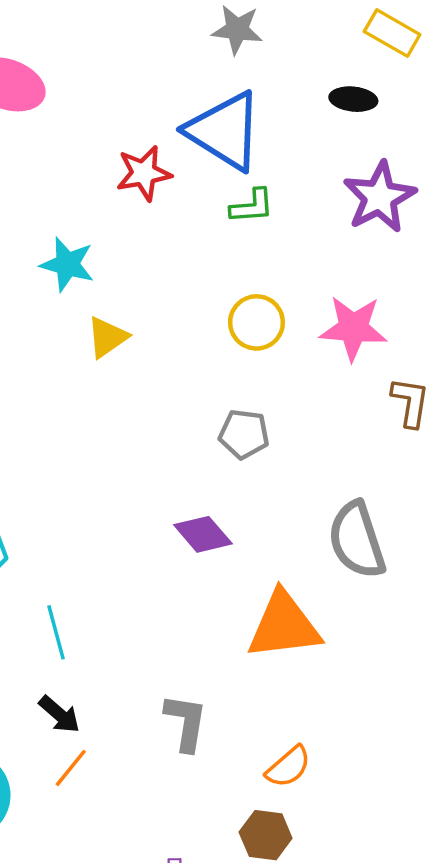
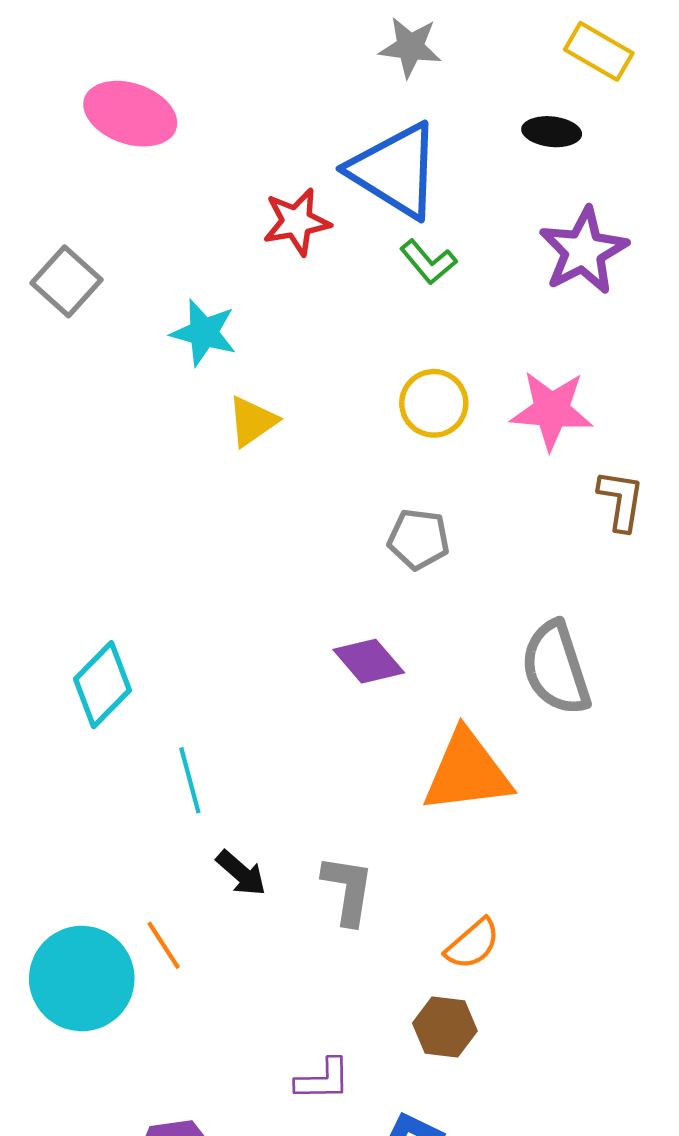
green L-shape: (252, 206) -> (428, 262), turned 54
black arrow: (59, 714) -> (241, 873), moved
orange line: (71, 768) -> (164, 945), moved, turned -72

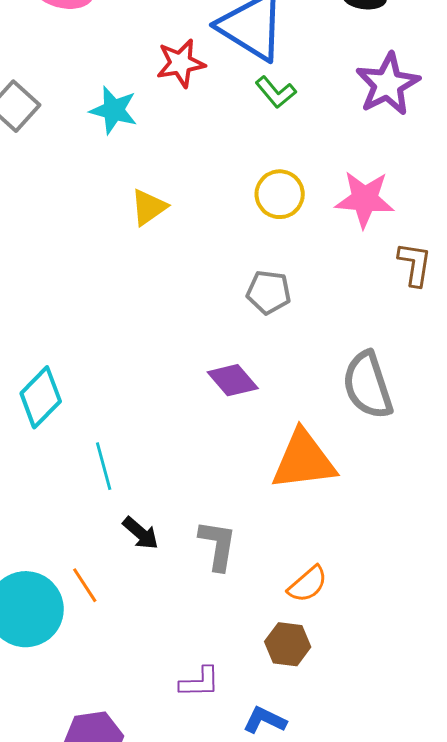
cyan star: (204, 333) -> (114, 110), moved

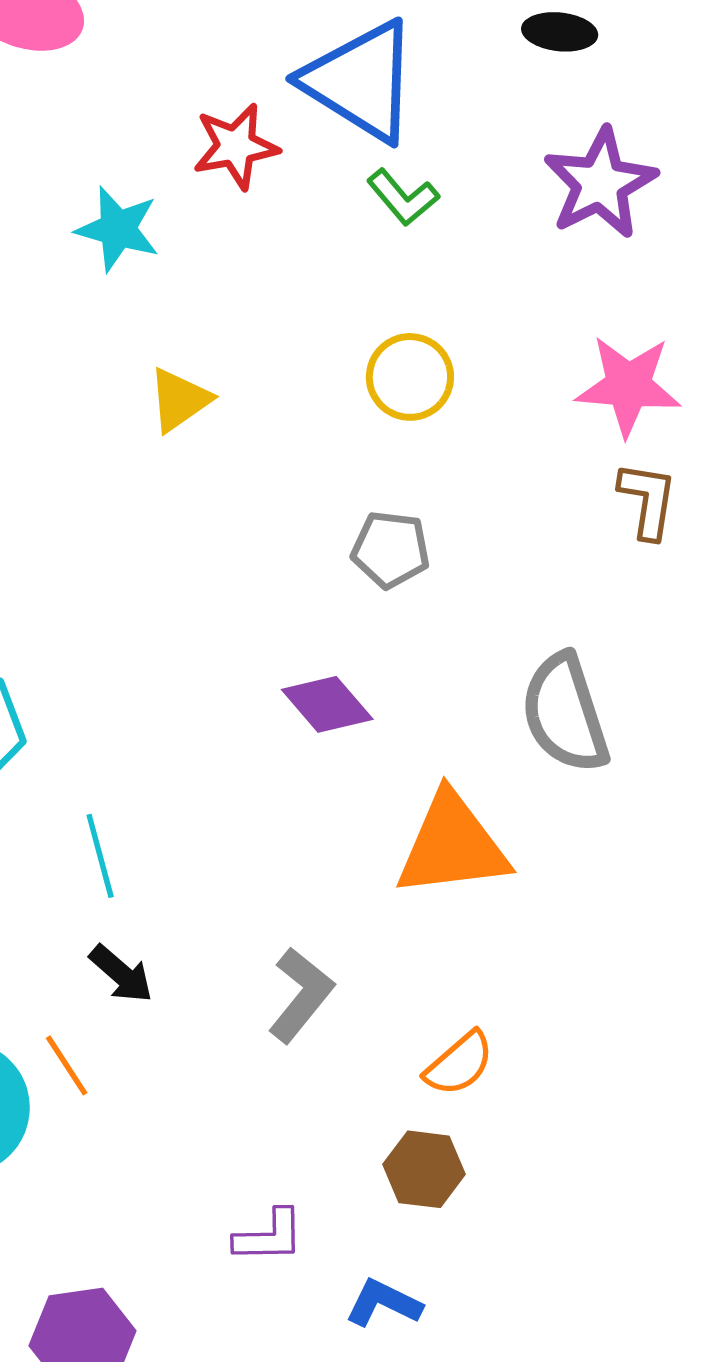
pink star: (365, 199) -> (628, 386), moved
black arrow: (141, 533) -> (121, 974), moved
gray L-shape: (218, 545) -> (301, 995), turned 30

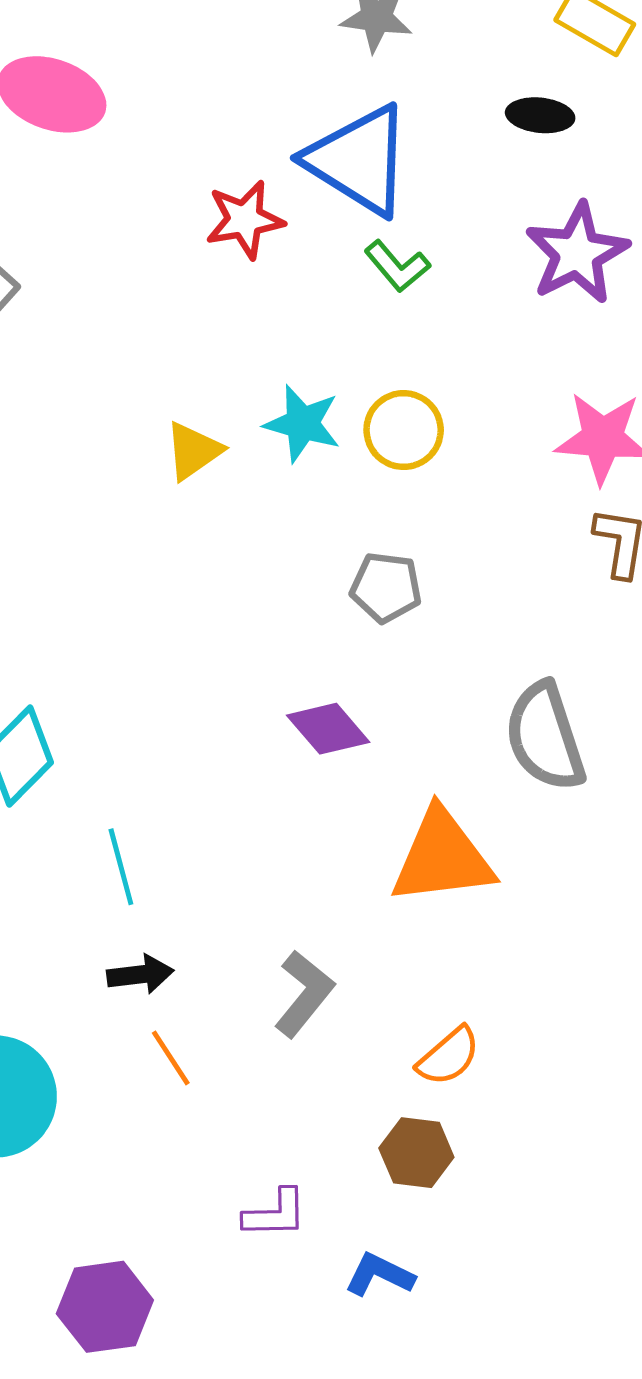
cyan star: (118, 229) -> (302, 424), moved
black arrow: (121, 974) -> (140, 974), turned -48
orange line: (67, 1065) -> (171, 1058), moved

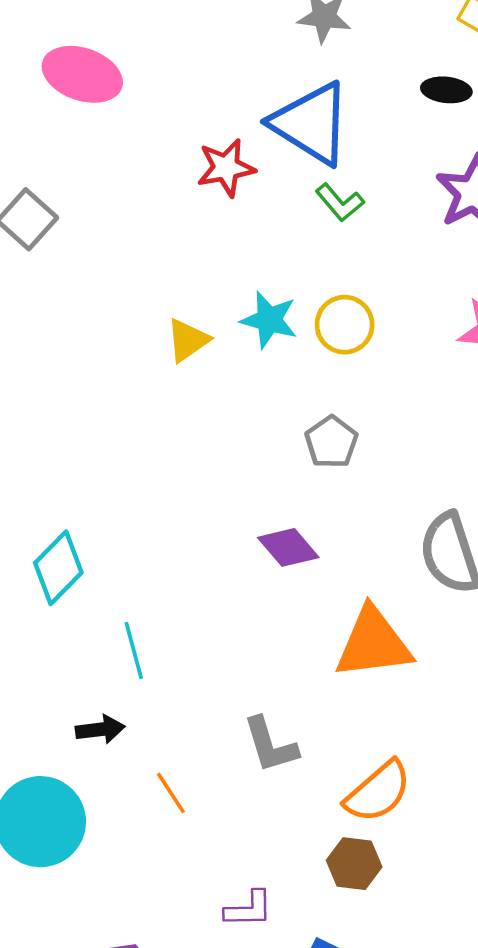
gray pentagon: (386, 587) -> (331, 442), turned 30
black arrow: (140, 974) -> (100, 729), moved
gray L-shape: (304, 994) -> (270, 745), turned 124
orange semicircle: (449, 1056) -> (378, 792), size x1.4

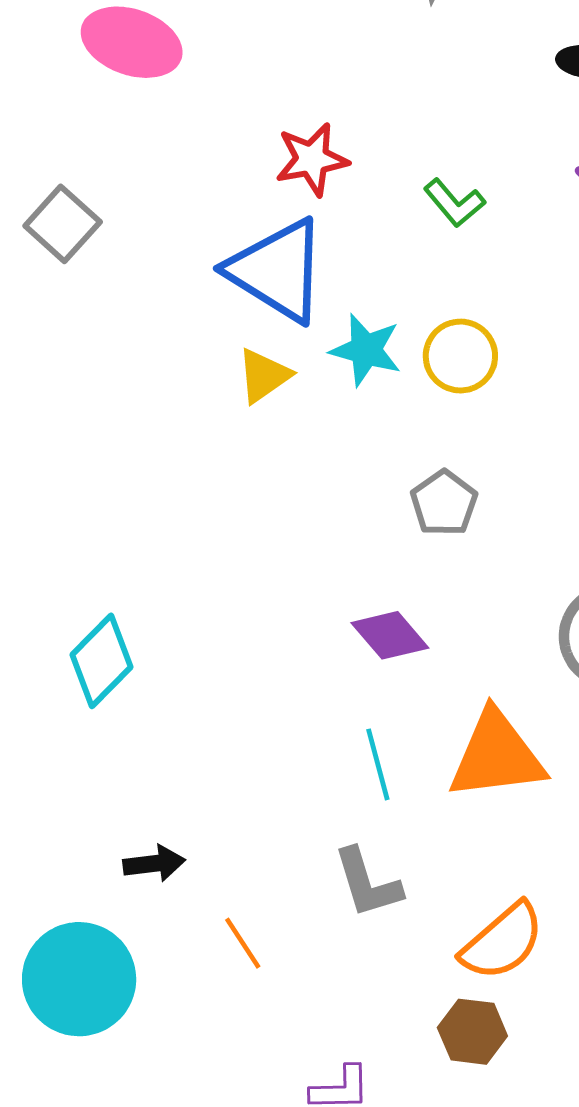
blue triangle: (311, 123) -> (277, 270), moved
cyan line: (134, 650) -> (378, 764), moved

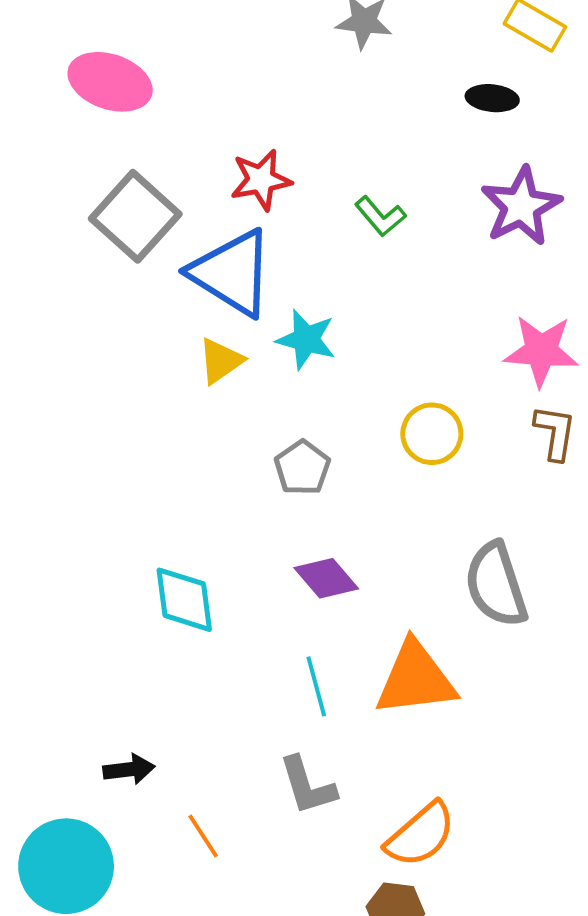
gray square: (63, 224) -> (135, 216), moved, size x1.4
yellow circle: (460, 356) -> (432, 434), moved
gray pentagon: (444, 503) -> (302, 468), moved
cyan diamond: (102, 661) -> (184, 600), moved, turned -52

